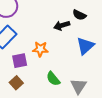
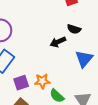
orange star: (40, 49) -> (42, 81), moved

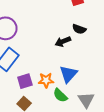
blue triangle: (84, 59) -> (68, 74), moved

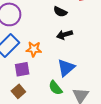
black semicircle: (79, 29) -> (60, 12), moved
orange star: (46, 80) -> (34, 49), moved

